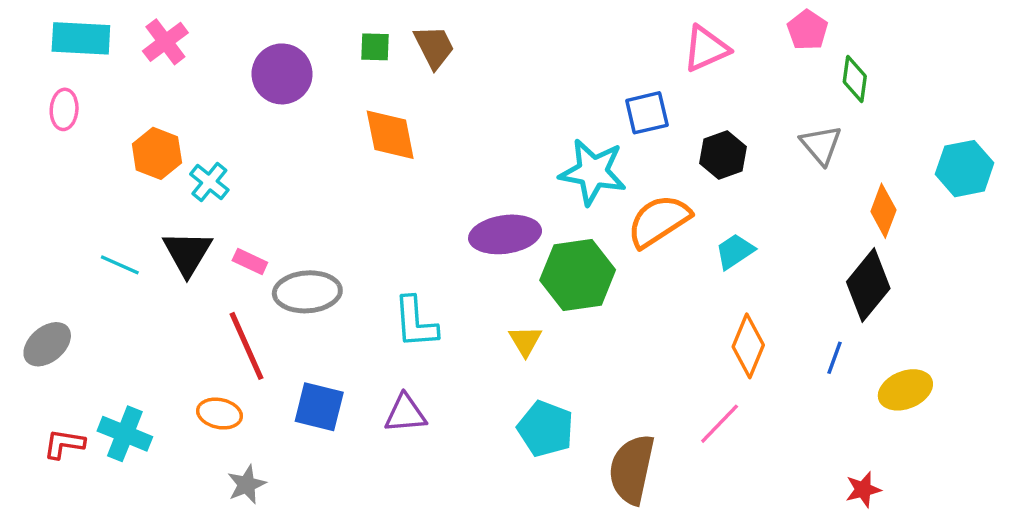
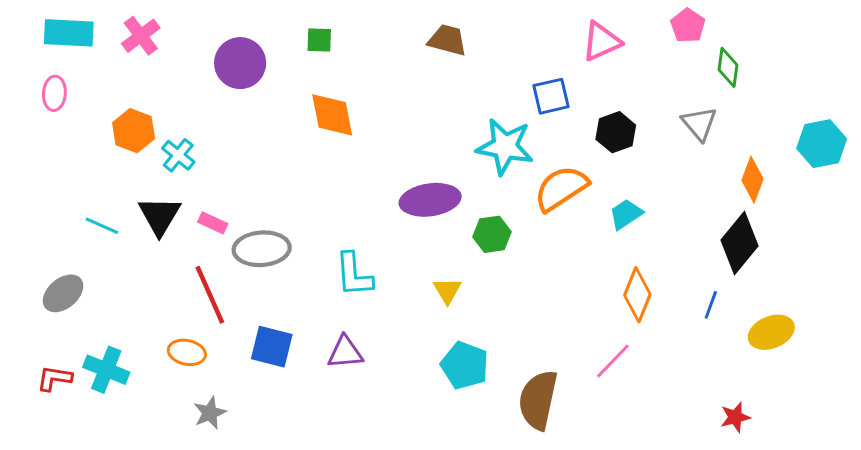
brown trapezoid: (434, 47) -> (447, 40), moved, turned -48
green hexagon: (578, 275) -> (492, 234), size x0.6
gray ellipse: (47, 344) -> (63, 293), moved

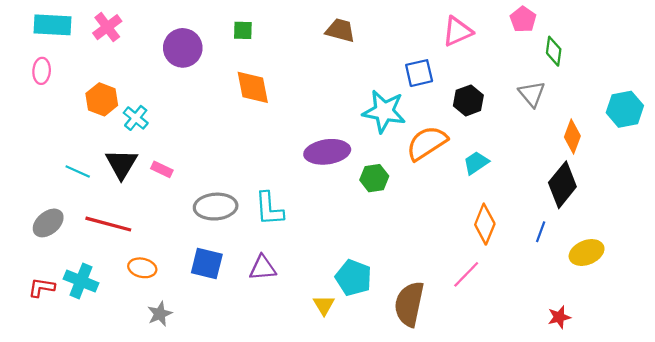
gray ellipse: (262, 249) -> (216, 207), moved
yellow triangle: (447, 290) -> (324, 305), moved
red line: (210, 295) -> (108, 224), moved, turned -51

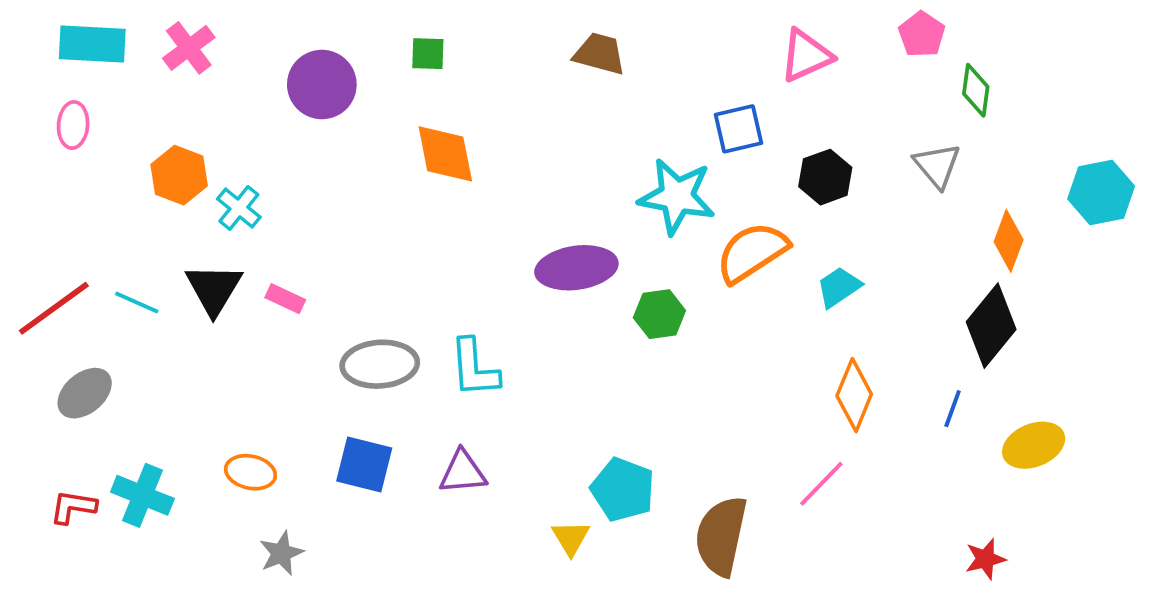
red line: (108, 224) -> (54, 308), moved, turned -51

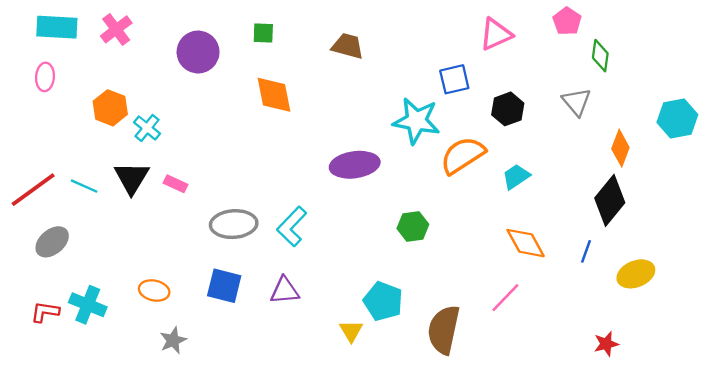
brown trapezoid: (600, 54) -> (348, 46), moved
green hexagon: (659, 314) -> (413, 226), moved
cyan L-shape: (474, 368) -> (292, 226), turned 48
orange diamond: (854, 395) -> (526, 243), turned -51

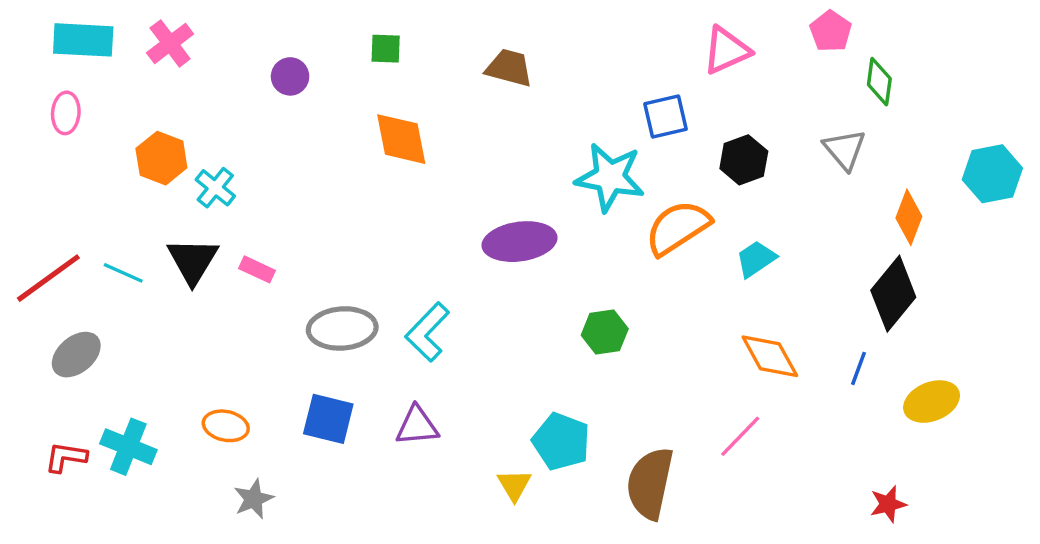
purple circle: (198, 52) -> (290, 76), size x0.6

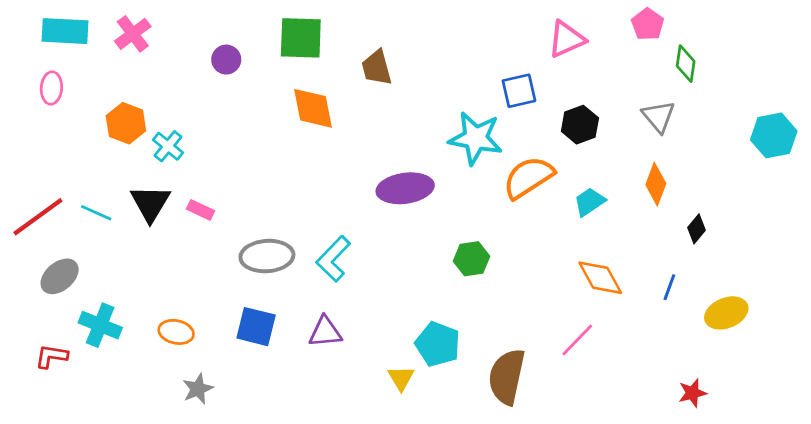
green square: (386, 49) -> (301, 38), size x1.8
brown trapezoid: (509, 68) -> (377, 68), moved, turned -120
orange diamond: (909, 217) -> (656, 184), moved
black diamond: (893, 294) -> (696, 229), size x0.5
cyan cross: (128, 447) -> (100, 325), moved

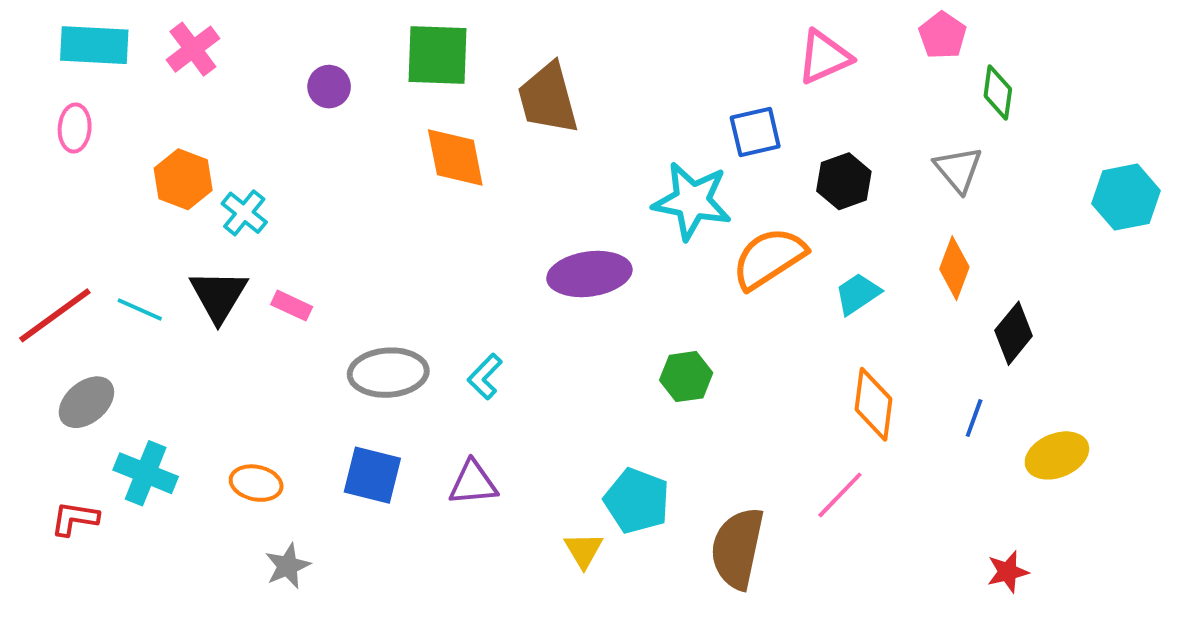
brown trapezoid: (377, 68) -> (548, 98), size x1.4
black diamond: (696, 229) -> (1014, 333), size x1.4
cyan L-shape: (333, 259) -> (485, 377), size x0.7
orange diamond: (600, 278) -> (874, 404), turned 36

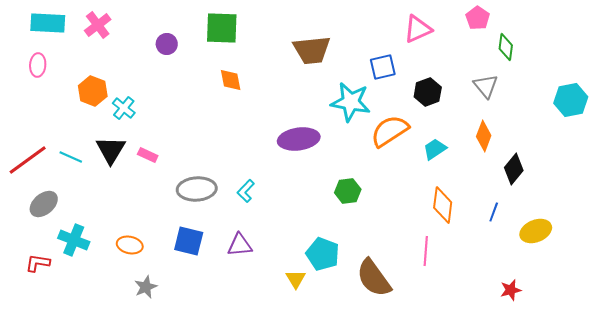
brown trapezoid: (548, 98) -> (312, 50), moved, turned -81
orange diamond: (455, 158) -> (231, 80), size x0.7
pink line: (840, 495) -> (426, 251), turned -40
brown semicircle: (737, 548) -> (374, 278), turned -48

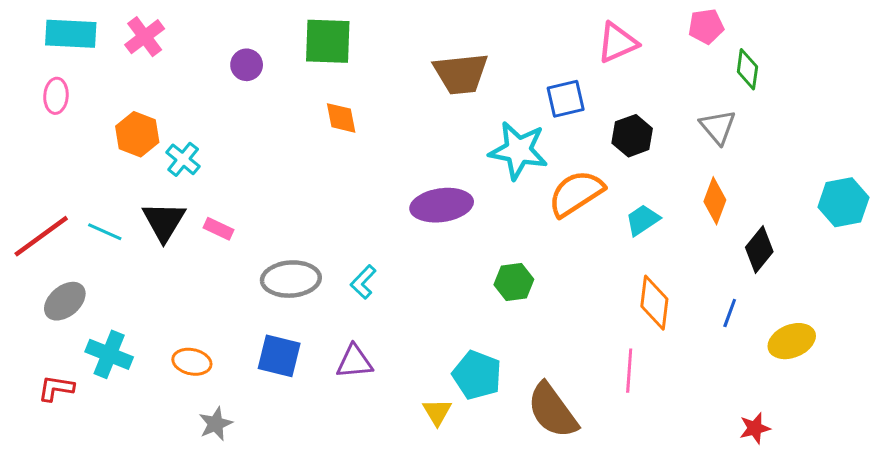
pink pentagon: (478, 18) -> (706, 26), turned 30
cyan hexagon: (571, 100) -> (843, 202), moved

